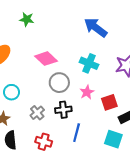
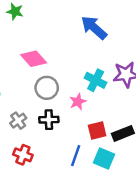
cyan cross: (89, 63) -> (96, 80), moved
red square: (109, 102) -> (97, 130), moved
blue line: (77, 133) -> (76, 156), moved

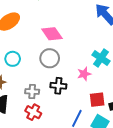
gray circle: (47, 88) -> (50, 58), moved
gray cross: (18, 121) -> (32, 91), moved, turned 32

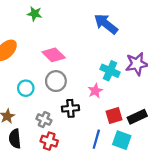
cyan circle: (13, 59) -> (26, 88), moved
gray cross: (32, 91) -> (44, 120), turned 32

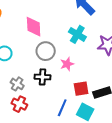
pink diamond: (54, 55) -> (34, 27), turned 35
cyan cross: (110, 71) -> (77, 34), moved
gray circle: (56, 81) -> (46, 51), moved

